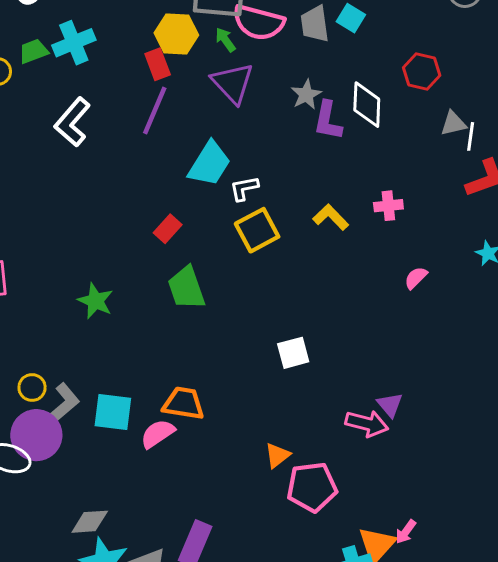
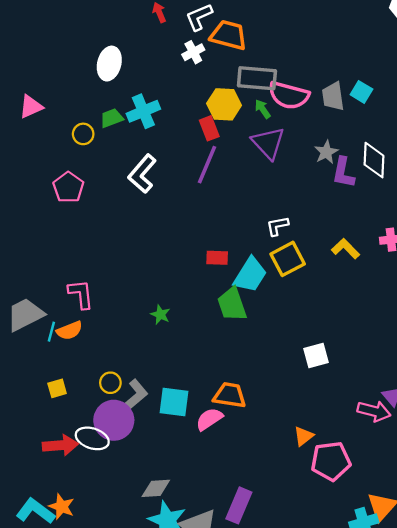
cyan trapezoid: (209, 164) -> (250, 275), moved
red rectangle: (168, 229) -> (217, 258), turned 50
green star: (96, 301) -> (160, 315), size x0.7

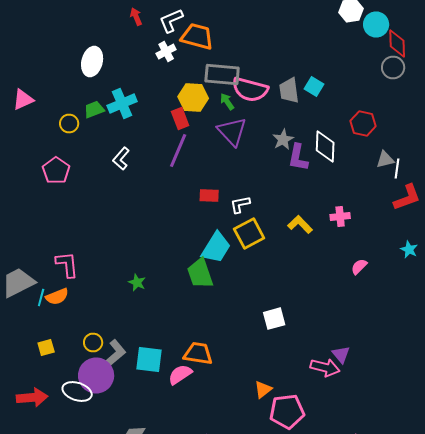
white L-shape: (142, 174) -> (121, 158), size x0.7
red rectangle: (217, 258) -> (209, 196), moved
red arrow: (60, 445) -> (32, 398), moved

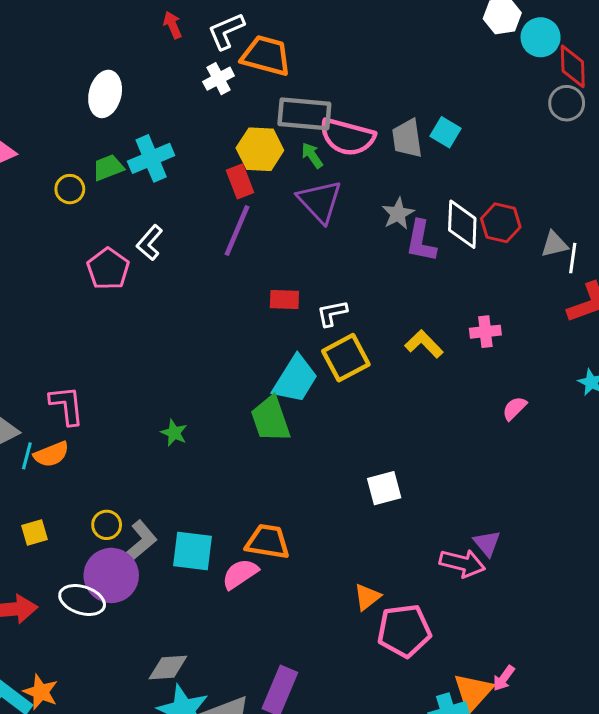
red hexagon: (363, 124) -> (501, 223), moved
pink pentagon: (56, 170) -> (108, 269), moved

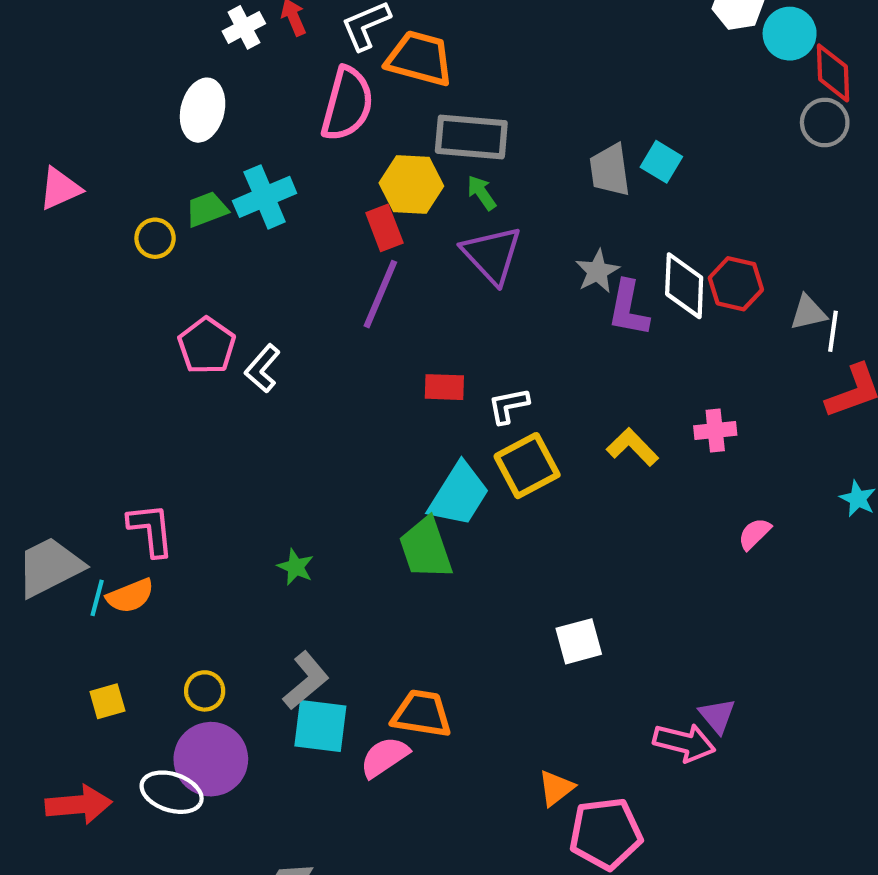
white cross: (219, 79) -> (244, 27), moved
pink semicircle: (347, 137) -> (347, 104), moved, turned -90
white L-shape: (150, 243) -> (262, 368), moved
gray L-shape: (140, 542) -> (306, 681), moved

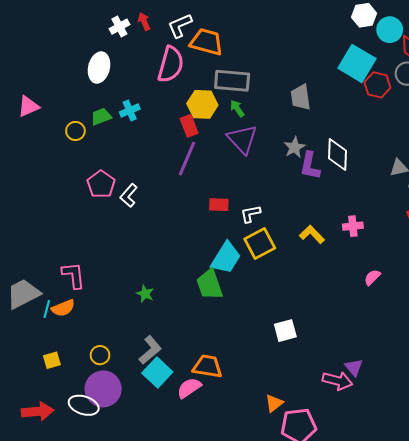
cyan square: (661, 162) -> (357, 63), moved, size x1.8
cyan cross: (265, 197) -> (130, 110), size x0.7
red hexagon: (736, 284) -> (377, 85), moved
cyan square: (320, 726) -> (157, 373), turned 36

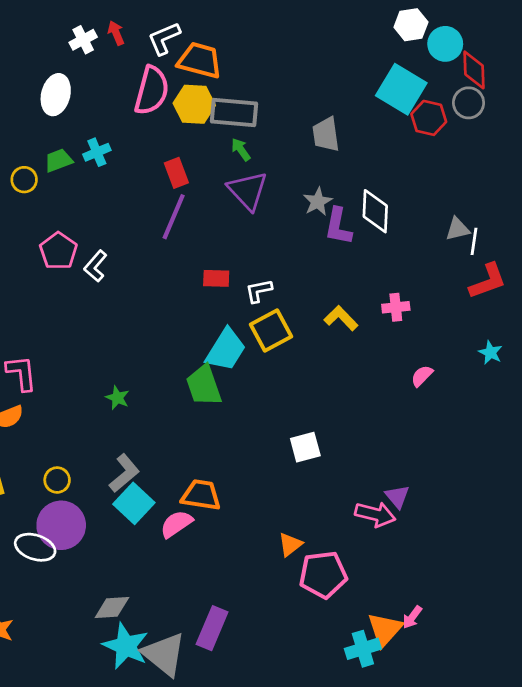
yellow hexagon: (202, 104) -> (194, 104), moved

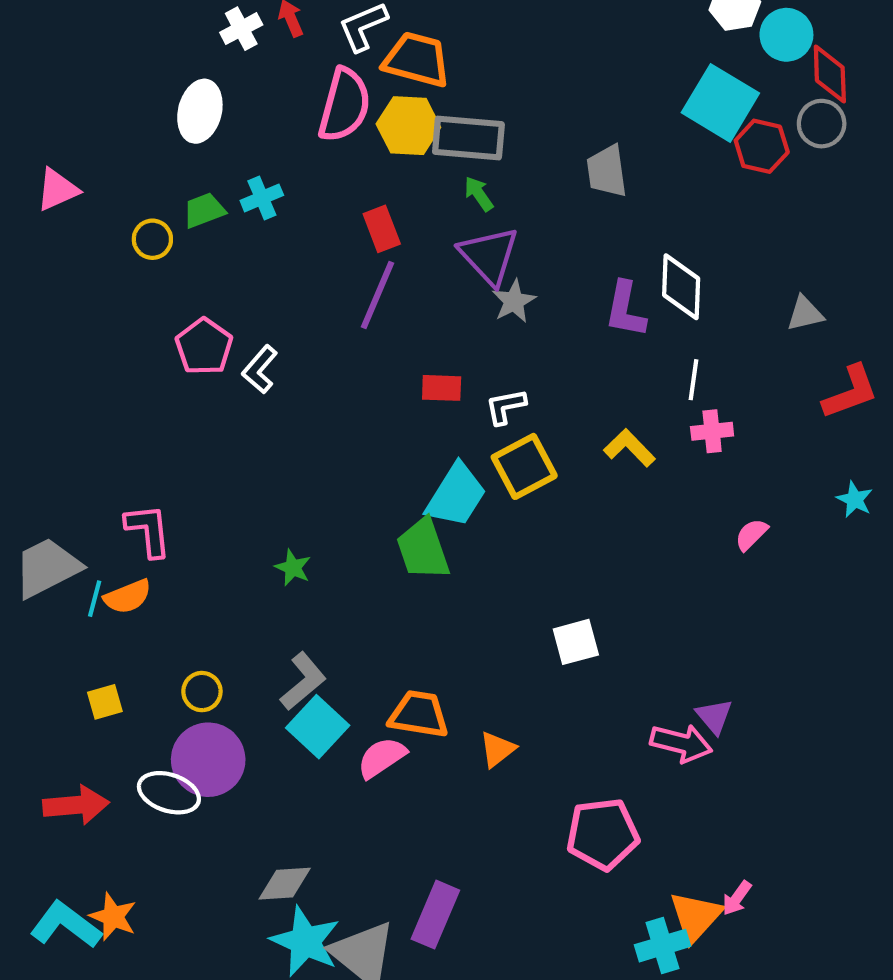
gray star: (318, 202) -> (514, 301), moved
white line: (474, 241) -> (694, 380), moved
orange triangle: (290, 544) -> (497, 749), moved

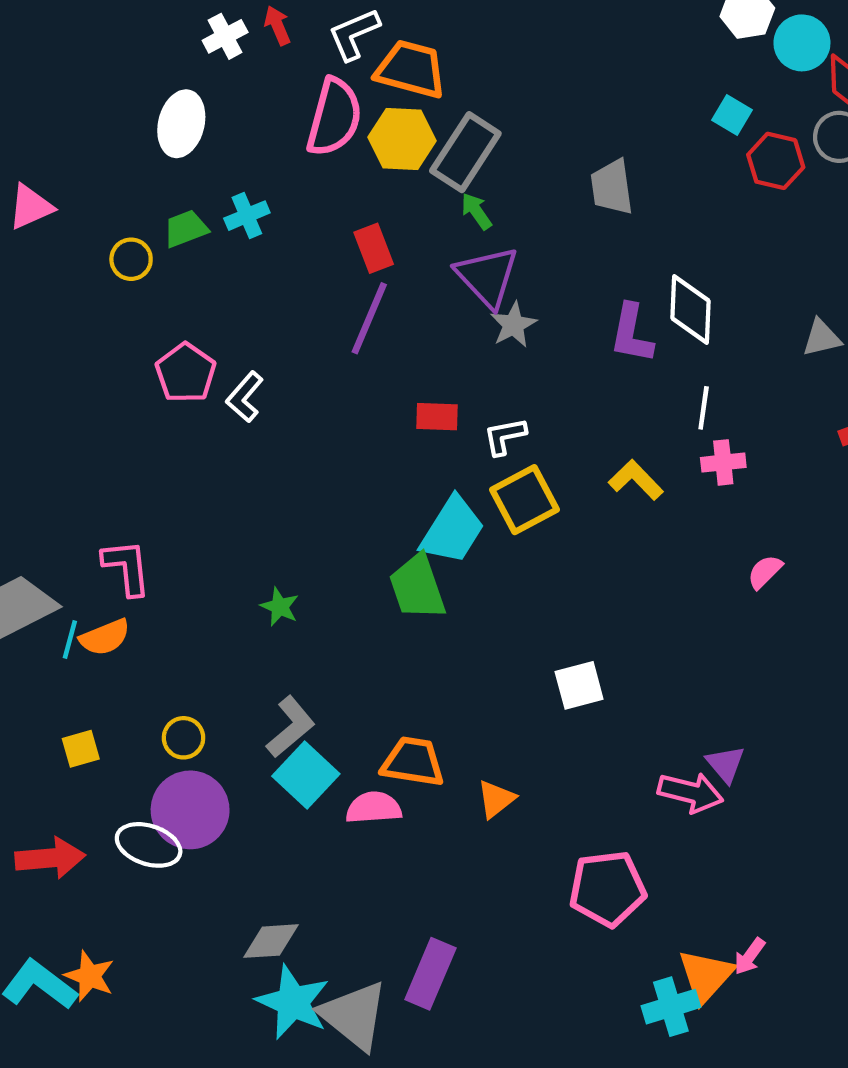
cyan square: (720, 103) -> (732, 115), size x0.5
gray rectangle: (468, 138) -> (465, 152), turned -62
pink semicircle: (382, 758) -> (374, 808), turned 30

